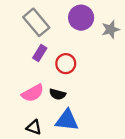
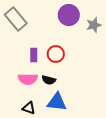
gray rectangle: (36, 22) -> (16, 19), moved
purple rectangle: (40, 53) -> (34, 55), moved, turned -32
pink semicircle: (33, 93) -> (28, 79), turned 30

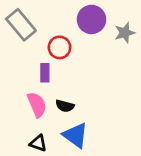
red circle: (56, 54) -> (60, 47), moved
pink semicircle: (28, 79) -> (37, 105), turned -114
blue triangle: (57, 102) -> (75, 135), turned 30

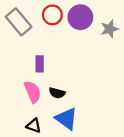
red circle: (60, 47) -> (52, 15), moved

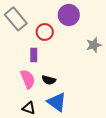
red circle: (52, 15) -> (45, 32), moved
gray star: (110, 29) -> (94, 45), moved

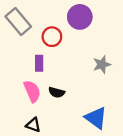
gray star: (94, 45) -> (102, 65), moved
blue triangle: (57, 102) -> (96, 118), moved

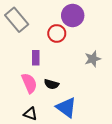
red circle: (52, 37) -> (57, 33), moved
blue triangle: (96, 118) -> (66, 107), moved

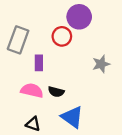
gray rectangle: (17, 20) -> (18, 40), moved, turned 60
pink semicircle: (29, 83) -> (32, 91), turned -54

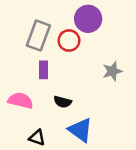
gray rectangle: (18, 40) -> (38, 35), moved
pink semicircle: (32, 91) -> (20, 101), moved

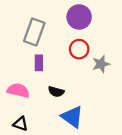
red circle: (69, 41) -> (79, 49), moved
black triangle: (37, 138) -> (21, 124), moved

